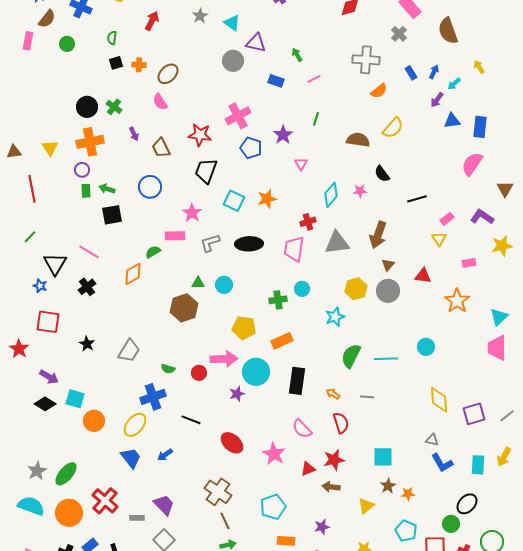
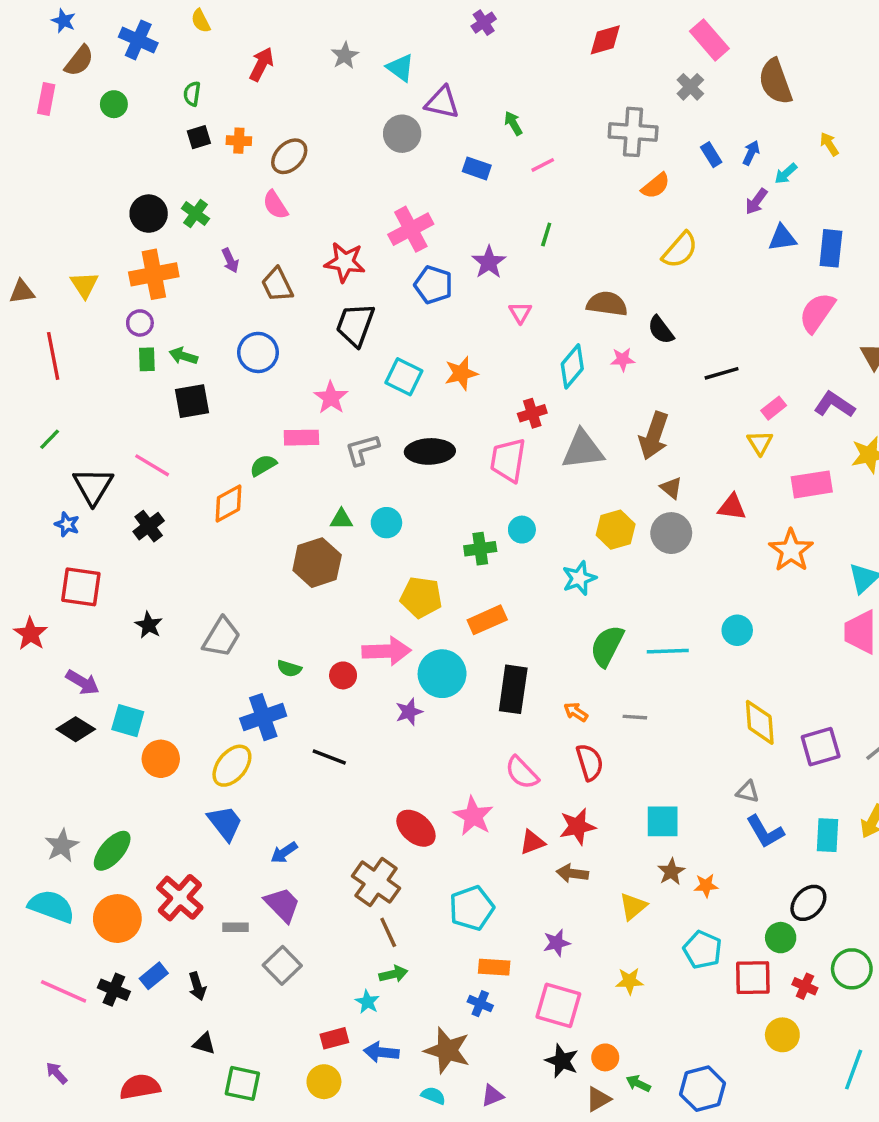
brown semicircle: (358, 140) -> (607, 304), moved
pink rectangle: (469, 263) -> (812, 484), size x1.6
brown triangle: (388, 265) -> (671, 488), turned -32
red ellipse: (232, 443) -> (416, 828), moved
blue arrow: (165, 455) -> (284, 853), moved

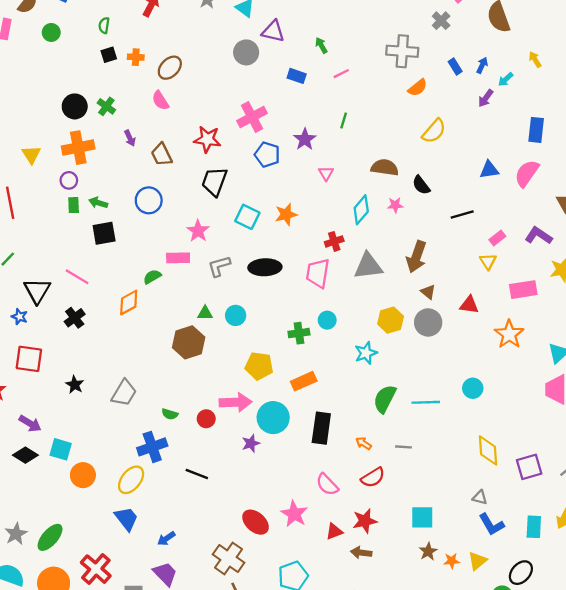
blue triangle: (782, 238) -> (489, 170), moved
red semicircle: (590, 762) -> (373, 477), turned 75
yellow triangle: (633, 906) -> (477, 561), moved

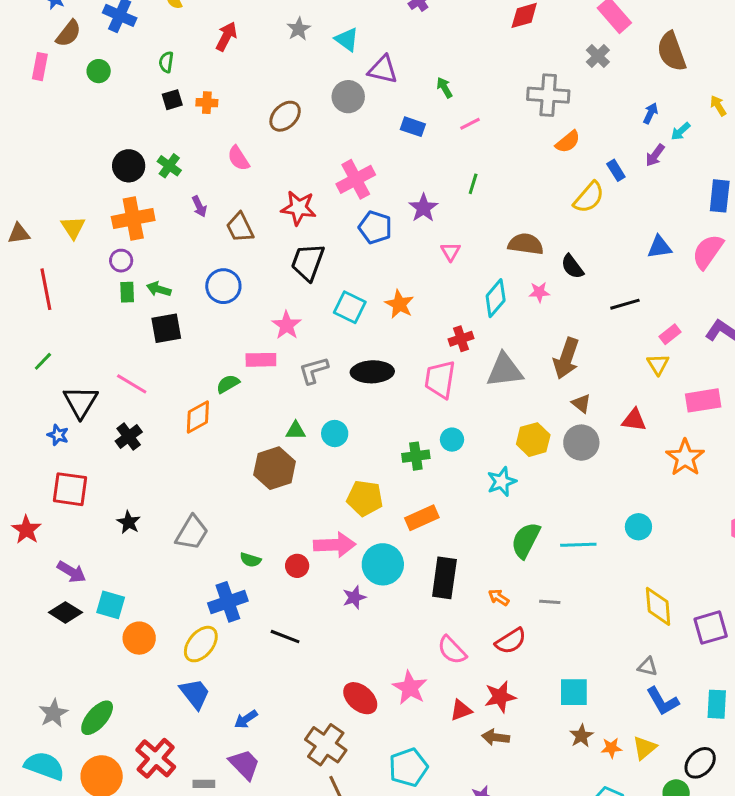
blue rectangle: (455, 67) -> (616, 170), moved
brown ellipse: (170, 68) -> (285, 116), moved
orange star: (286, 214) -> (399, 304), turned -30

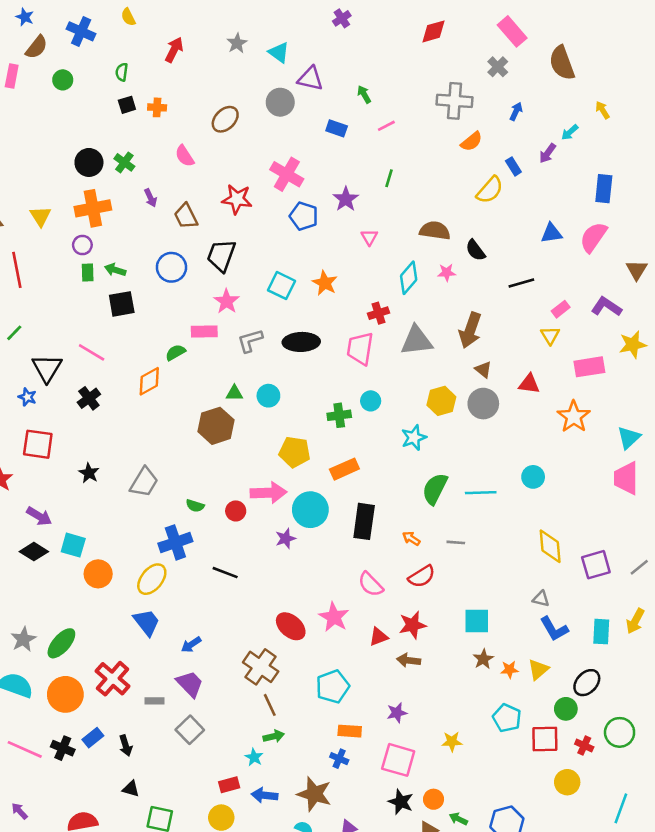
blue arrow: (651, 113) -> (516, 111), moved
pink cross: (356, 179) -> (287, 174), turned -32
black trapezoid: (308, 262) -> (221, 255), moved

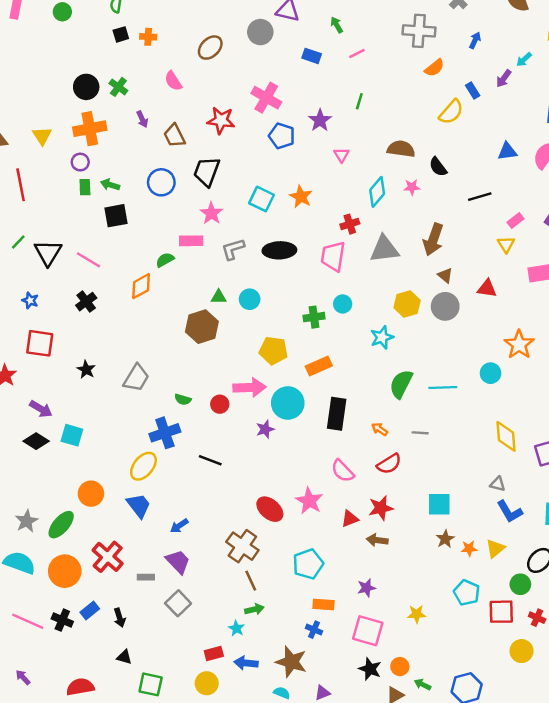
black triangle: (47, 368) -> (48, 253), moved
orange star: (574, 417) -> (519, 345), moved
orange circle: (98, 574) -> (91, 494), moved

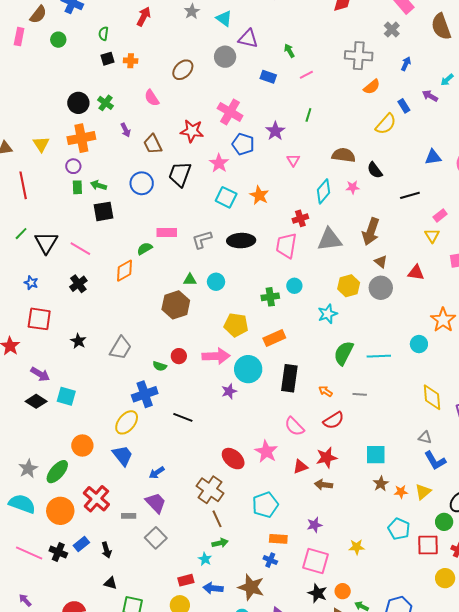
purple arrow: (504, 79) -> (430, 96), turned 84
pink star: (211, 213) -> (219, 163), moved
red circle: (220, 404) -> (179, 356), moved

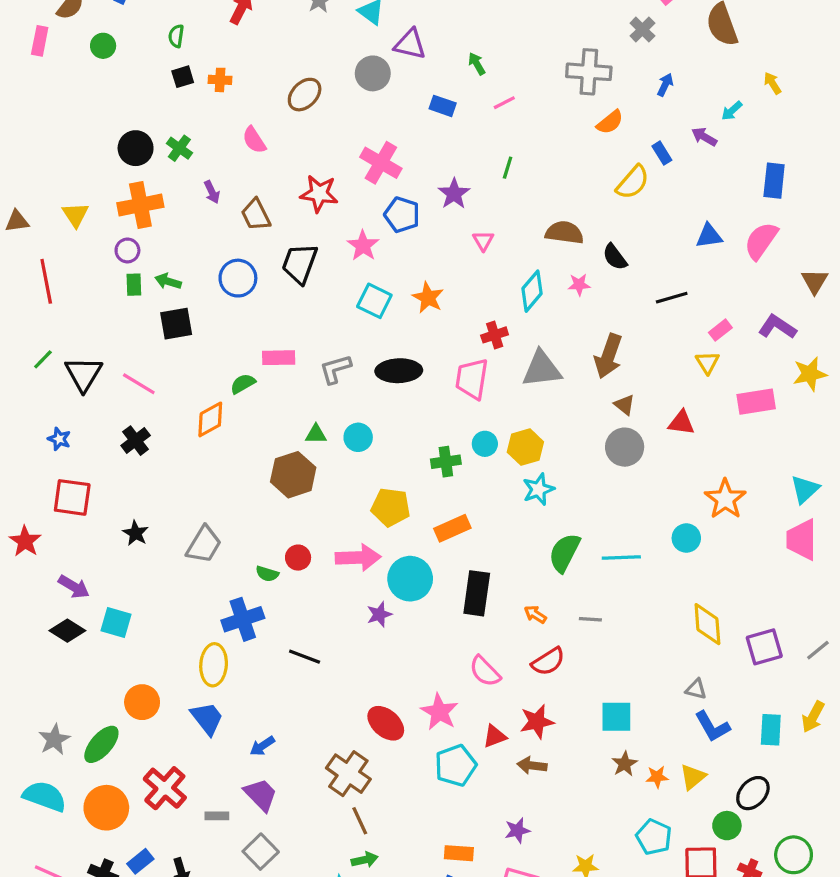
yellow hexagon: (349, 286) -> (525, 447), moved
yellow ellipse: (127, 422) -> (214, 665), turned -35
cyan pentagon: (265, 505) -> (456, 765), moved

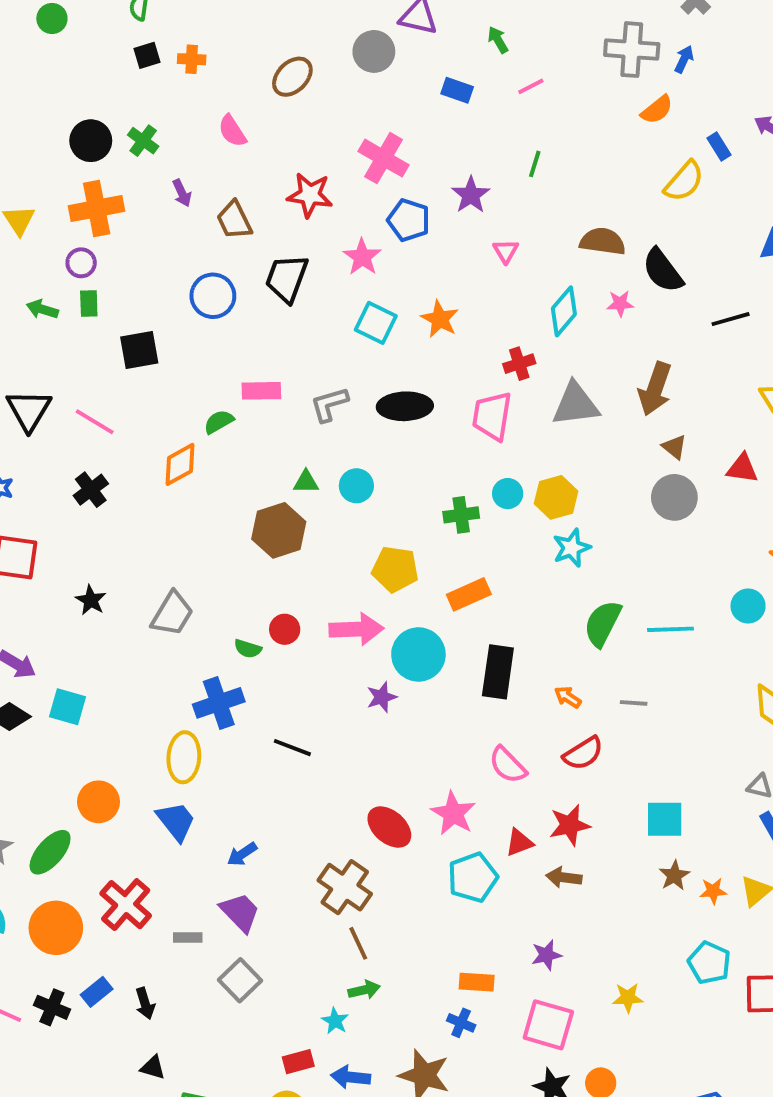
blue arrow: (665, 85) -> (684, 59), moved
black semicircle: (615, 257) -> (663, 271), size x1.4
green arrow: (168, 281) -> (42, 309), moved

